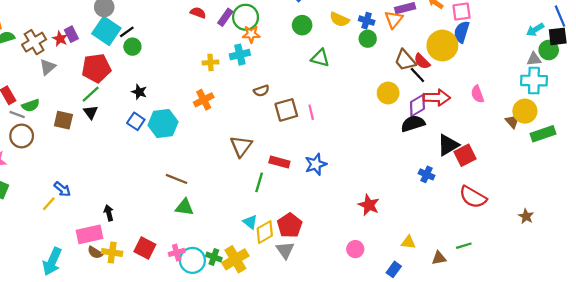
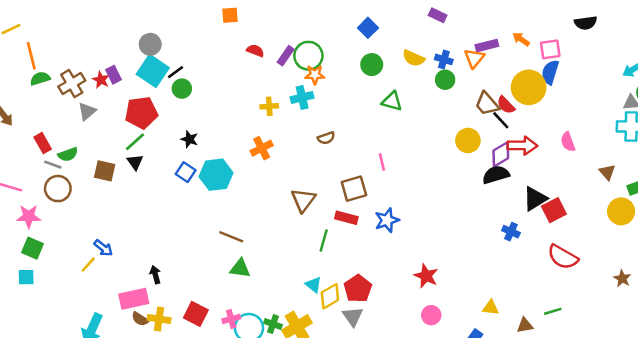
brown square: (286, 110) -> (354, 189), moved
yellow circle: (525, 111) -> (621, 211), moved
red star: (369, 205) -> (426, 276), moved

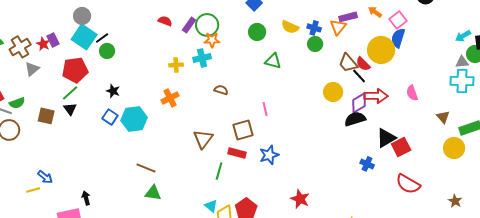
pink square: (550, 49) -> (398, 20), turned -30
brown semicircle: (326, 138) -> (221, 90), turned -144
yellow line: (88, 265) -> (33, 190), turned 32

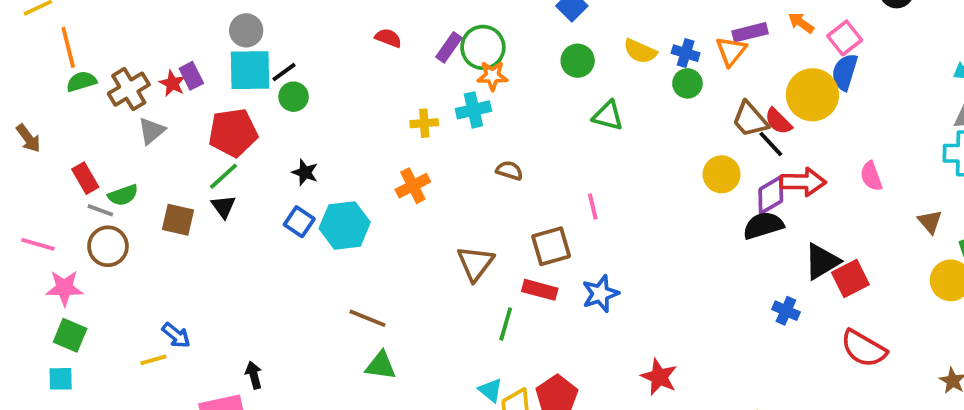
red semicircle: (165, 21) -> (388, 38), moved
cyan square: (84, 37) -> (250, 70), turned -35

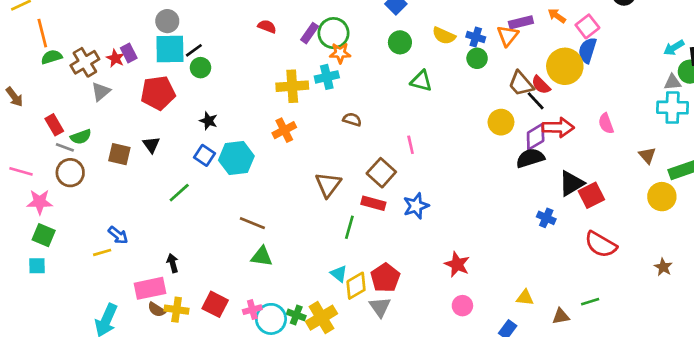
yellow cross: (424, 123) -> (292, 86), size x1.6
green line: (223, 176) -> (179, 193), moved
brown square: (551, 246) -> (381, 173), turned -32

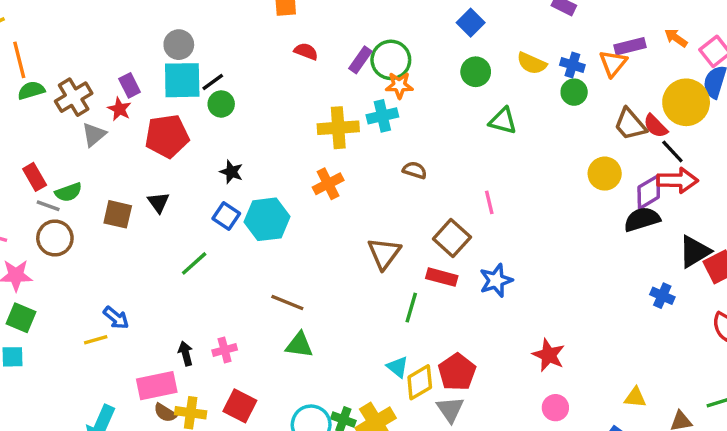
red star: (115, 58) -> (119, 109), moved
black line: (536, 101) -> (672, 151), moved
pink cross: (252, 310) -> (225, 350), moved

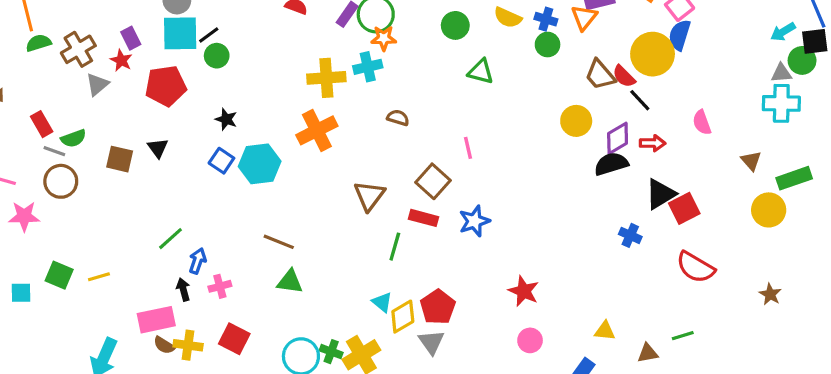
red arrow: (678, 180) -> (653, 143), moved, size x0.7
orange cross: (328, 184) -> (317, 130), size x1.4
green line: (194, 263) -> (171, 239), moved
green square: (21, 318) -> (59, 275), moved
blue arrow: (116, 318) -> (198, 261), moved, turned -110

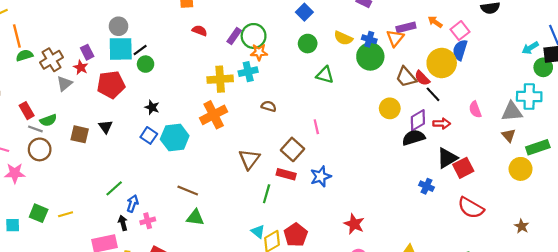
green circle: (548, 45) -> (370, 57), size x1.6
gray triangle: (781, 73) -> (512, 112), moved, size x1.5

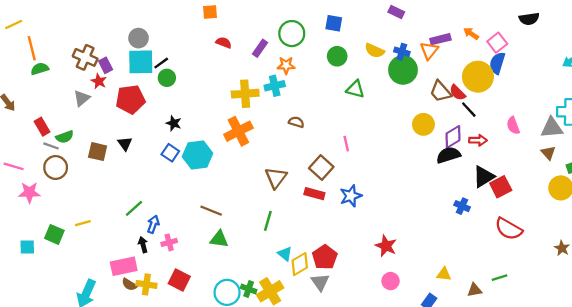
blue square: (304, 12) -> (334, 23), turned -35
green circle: (254, 36) -> (292, 34), moved
brown cross: (52, 60) -> (85, 57), moved, turned -35
green line: (267, 194) -> (268, 221), moved
yellow line: (66, 214) -> (83, 223), moved

